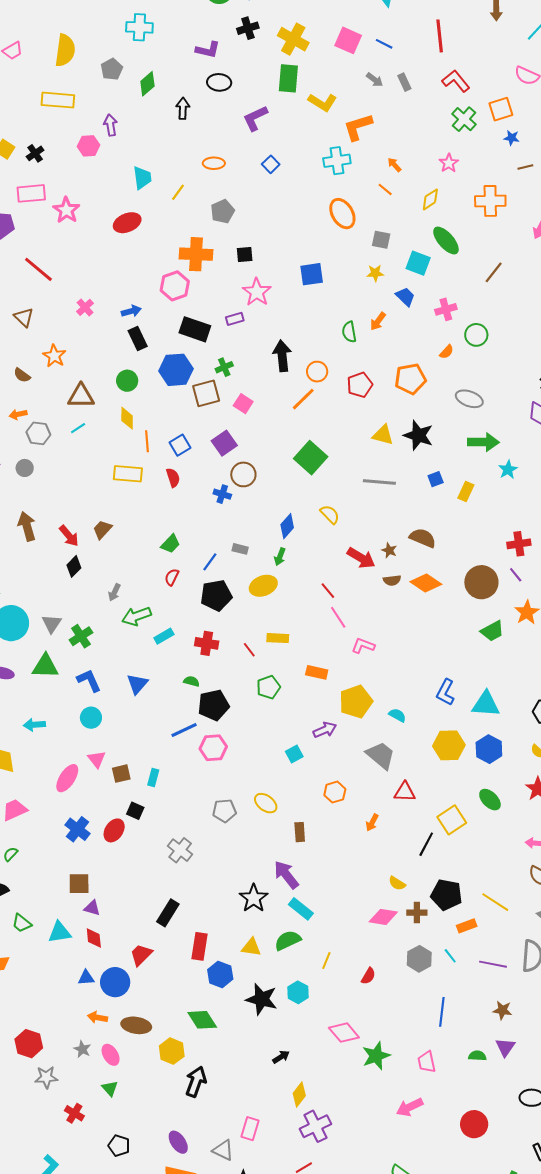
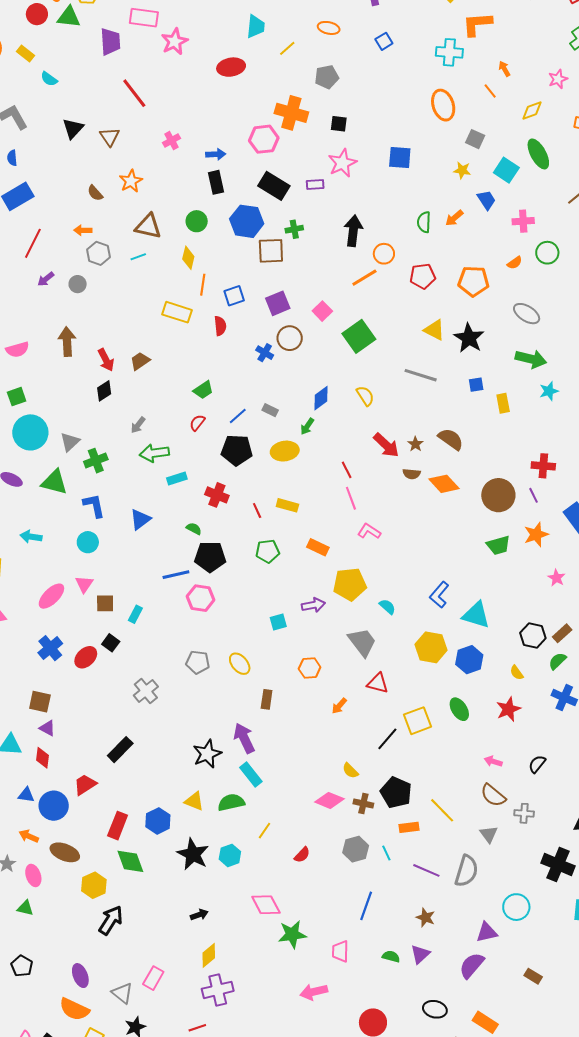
pink square: (243, 404) -> (322, 311), moved
yellow rectangle: (466, 491) -> (503, 403), turned -48
red rectangle: (200, 946) -> (118, 826), moved
green triangle: (110, 1088) -> (25, 908), turned -48

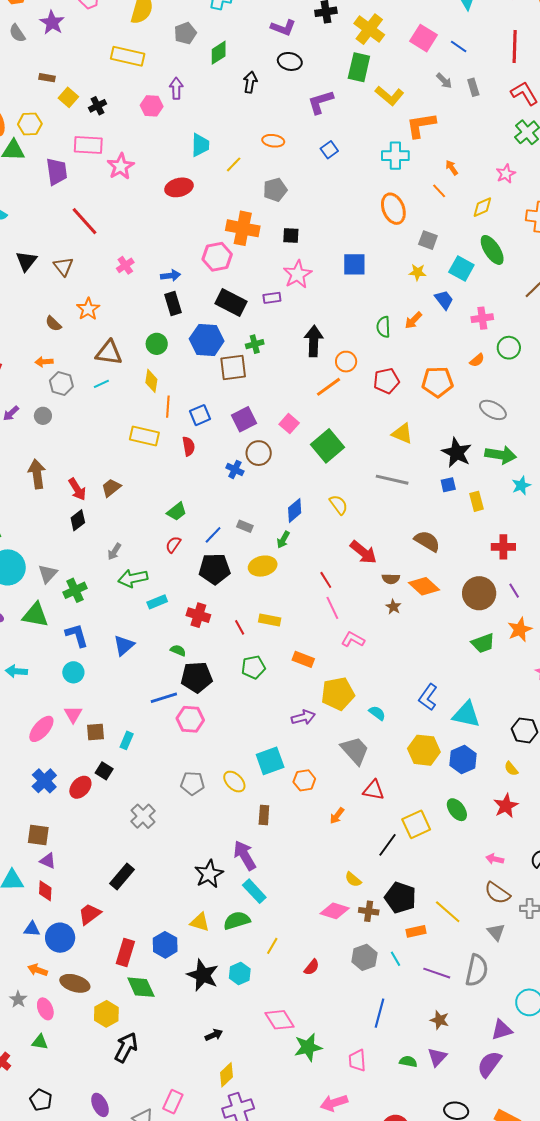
black star: (469, 338) -> (457, 453), moved
brown star: (415, 444) -> (393, 607), moved
red cross: (543, 466) -> (503, 547), moved
cyan square: (278, 622) -> (270, 761), moved, size x1.6

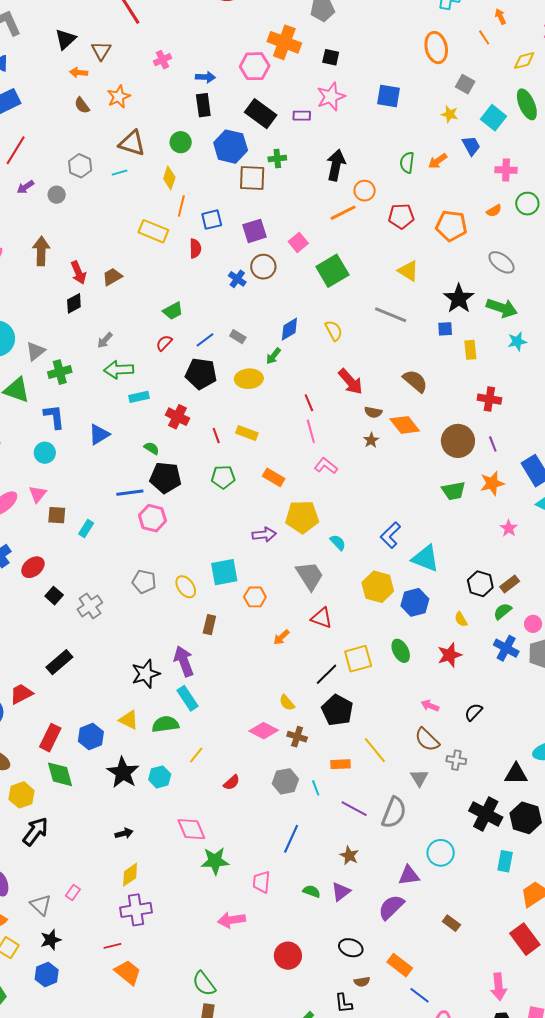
orange arrow: (44, 362) -> (79, 73), moved
black square: (104, 771) -> (54, 596), moved
black pentagon: (400, 898) -> (337, 710), moved
pink rectangle: (173, 1102) -> (73, 893), size x0.7

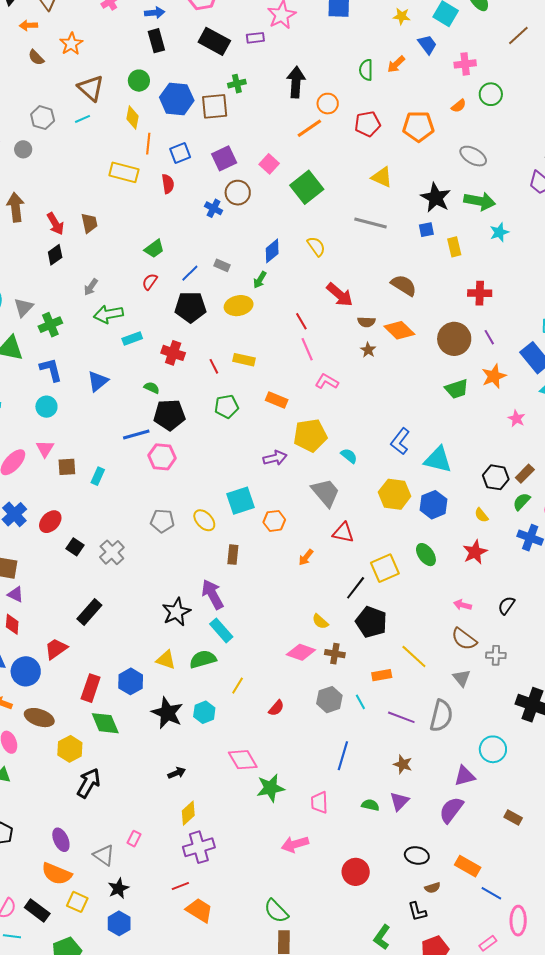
brown triangle: (132, 143) -> (91, 88), turned 32
blue hexagon: (231, 147) -> (177, 99), moved
brown trapezoid: (112, 277) -> (89, 223), turned 115

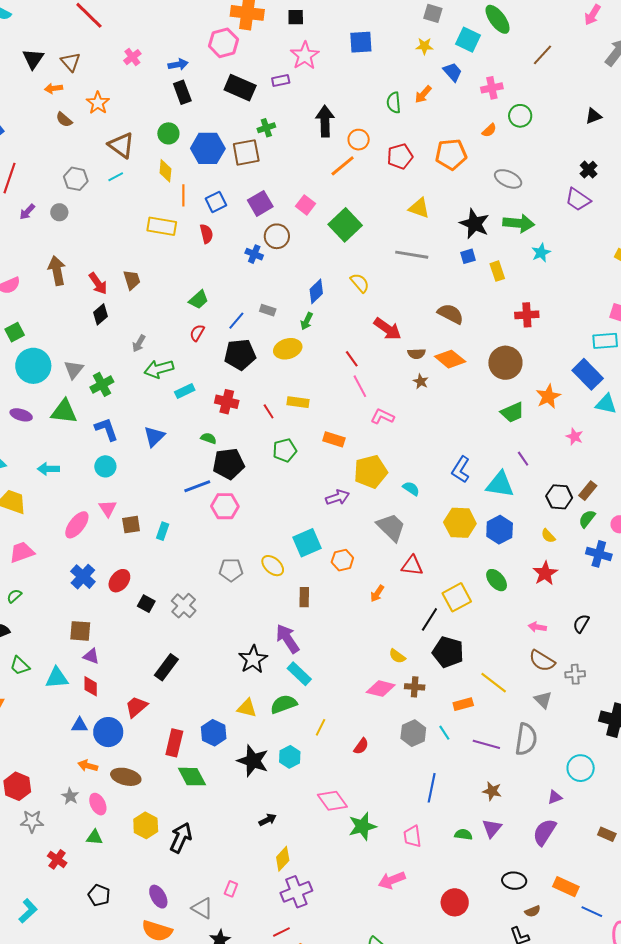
purple line: (489, 337) -> (523, 459), moved
yellow hexagon: (70, 749) -> (146, 825), moved
purple triangle: (465, 776) -> (555, 797), size x0.7

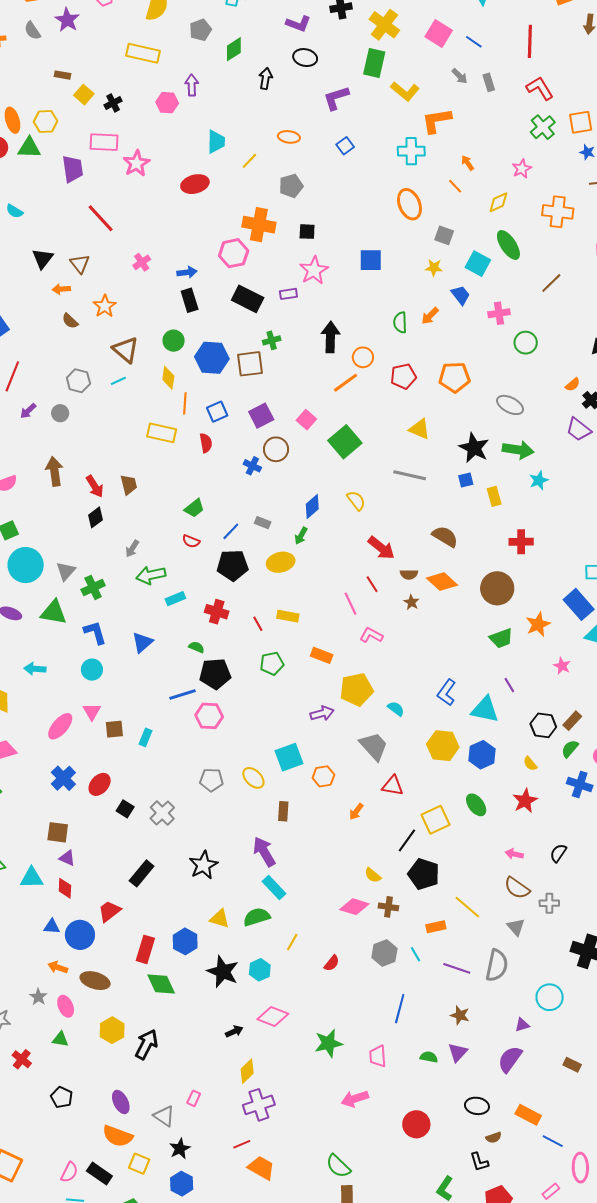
orange semicircle: (489, 130) -> (573, 385), moved
red semicircle: (197, 333) -> (191, 541), turned -102
red line: (352, 359) -> (372, 584), moved
black star: (253, 659) -> (203, 865), moved
pink diamond: (332, 801) -> (273, 1017), moved, turned -36

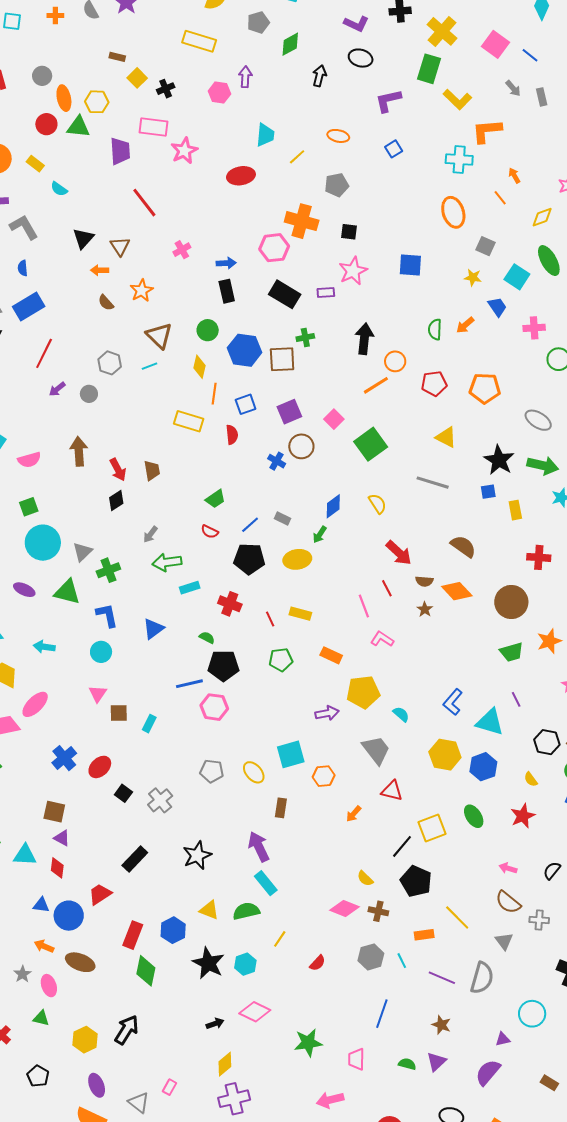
pink ellipse: (60, 726) -> (35, 704), moved
green diamond: (161, 984) -> (146, 971), turned 32
yellow hexagon: (112, 1030) -> (85, 1040), moved

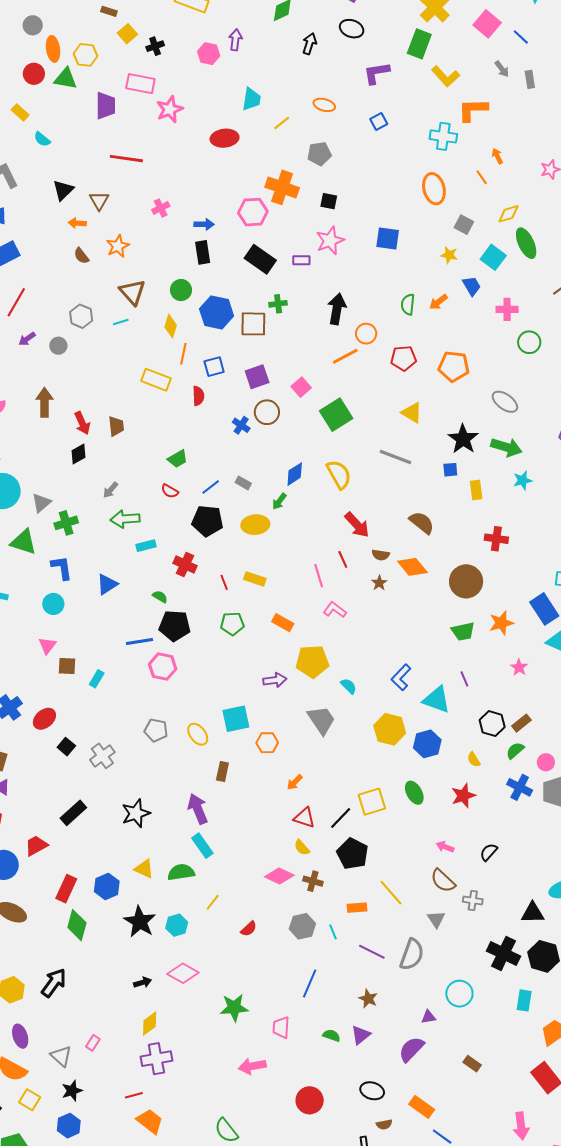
red line: (144, 203) -> (126, 159), turned -48
yellow diamond: (542, 217) -> (509, 214), moved
yellow semicircle: (377, 504) -> (339, 474), size x1.4
red triangle: (392, 791) -> (304, 818), moved

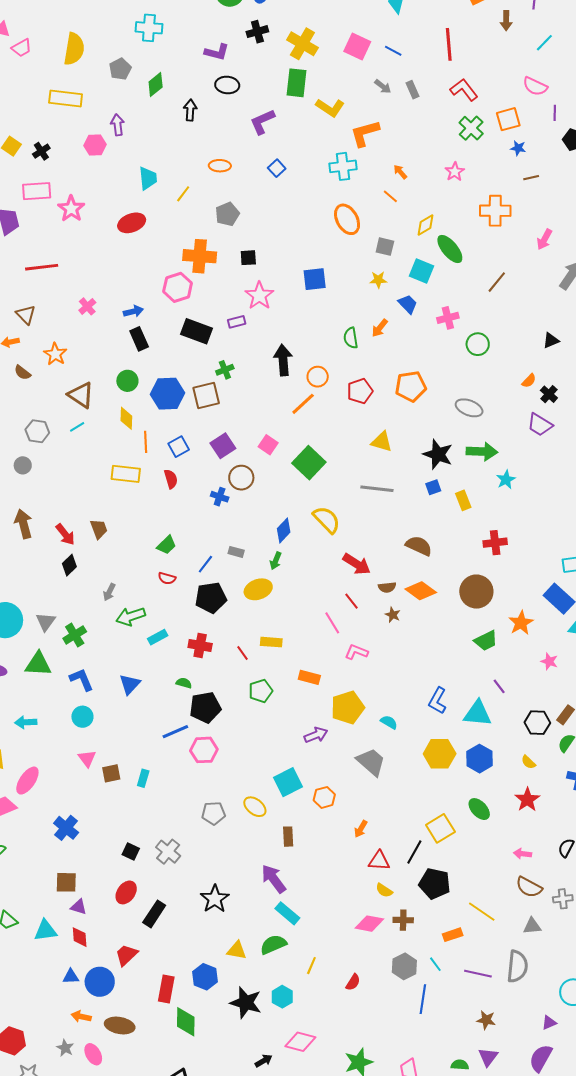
red ellipse: (44, 719) -> (126, 892), moved
gray triangle: (436, 919) -> (532, 926), turned -48
blue line: (310, 983) -> (423, 999), moved

